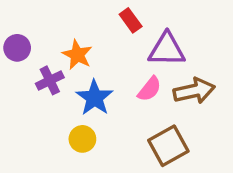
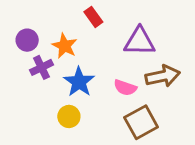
red rectangle: (131, 20) -> (93, 17), moved
purple circle: (17, 48) -> (27, 40), moved
pink semicircle: (149, 89) -> (125, 88), moved, turned 70

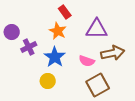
purple circle: (27, 40) -> (12, 32), moved
orange star: (65, 46) -> (58, 31), moved

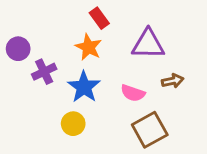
brown arrow: (113, 53) -> (173, 81), size x0.6

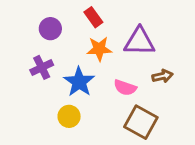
orange star: (88, 47) -> (99, 49), moved, turned -30
purple circle: (18, 49) -> (50, 29), moved
brown square: (150, 130) -> (141, 122), turned -32

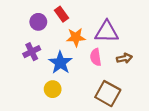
red rectangle: (93, 17) -> (61, 14), moved
pink semicircle: (125, 88) -> (96, 57), moved, turned 63

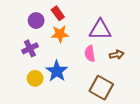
orange star: (76, 37) -> (60, 34), moved
blue star: (60, 63) -> (57, 71), moved
yellow circle: (53, 89) -> (35, 78), moved

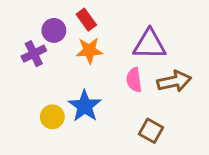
purple cross: (30, 48) -> (34, 54), moved
brown arrow: (117, 55) -> (174, 81), size x1.5
brown square: (101, 88) -> (151, 131), size x0.7

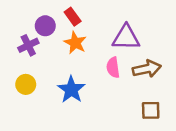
orange star: (89, 50) -> (75, 43), turned 30
yellow circle: (52, 117) -> (26, 84), moved
brown square: (151, 131) -> (151, 110), moved, turned -30

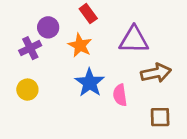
red rectangle: (73, 17) -> (88, 14), moved
pink semicircle: (113, 67) -> (120, 95), moved
blue star: (71, 90) -> (90, 83), moved

